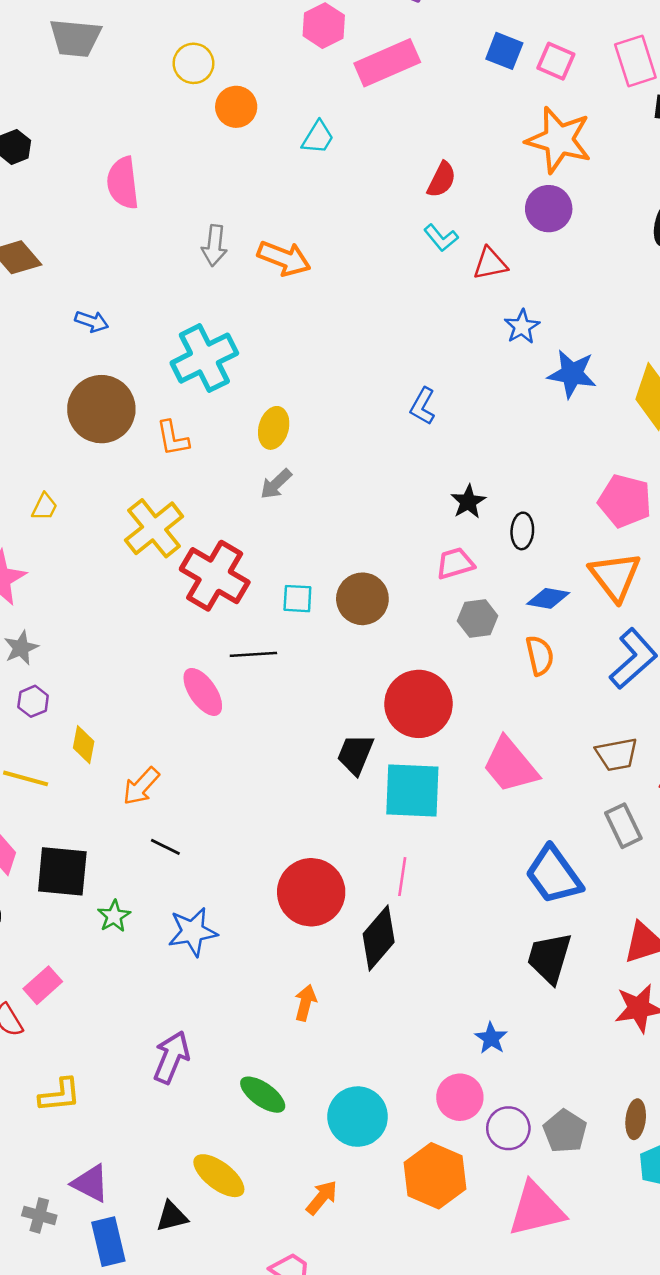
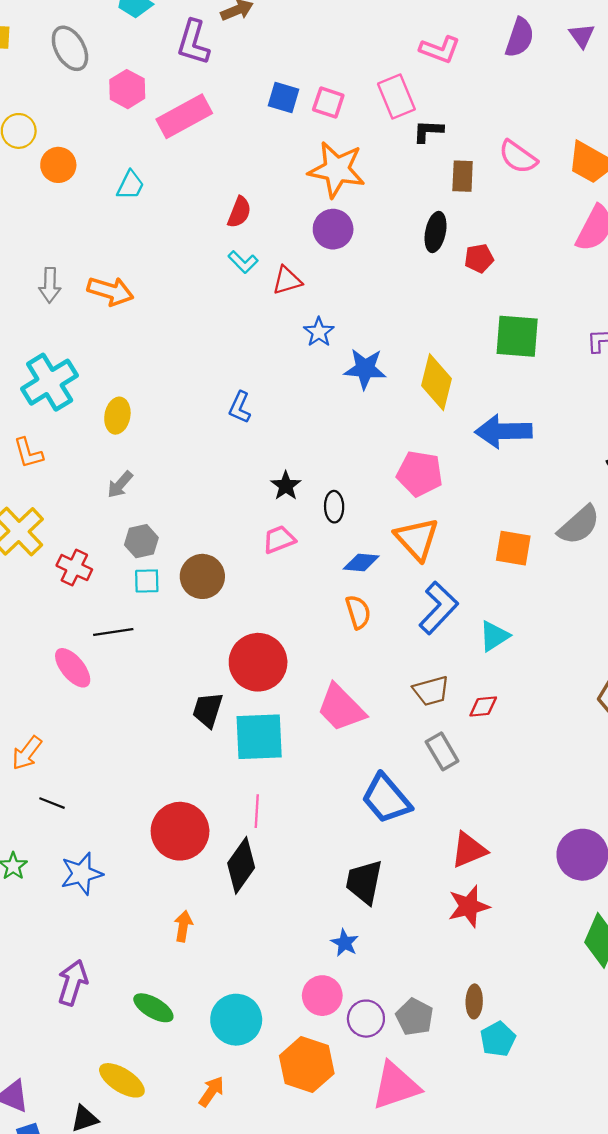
yellow ellipse: (274, 428) -> (117, 416), moved
red cross: (215, 576) -> (74, 568), size x0.6
gray hexagon: (478, 618) -> (141, 541), moved
black trapezoid: (549, 958) -> (364, 882), moved

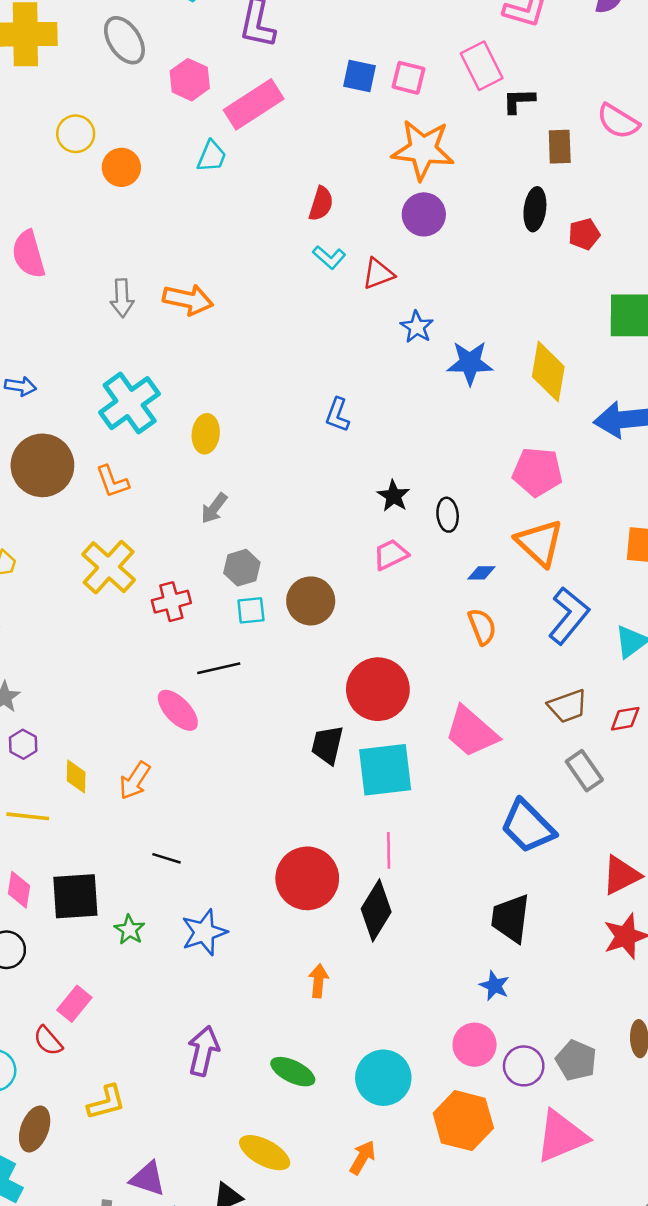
cyan trapezoid: (130, 185) -> (212, 156), moved
blue diamond: (361, 562) -> (481, 573), size x0.7
red cross: (74, 568) -> (171, 602), turned -36
orange arrow: (27, 753) -> (135, 781), moved

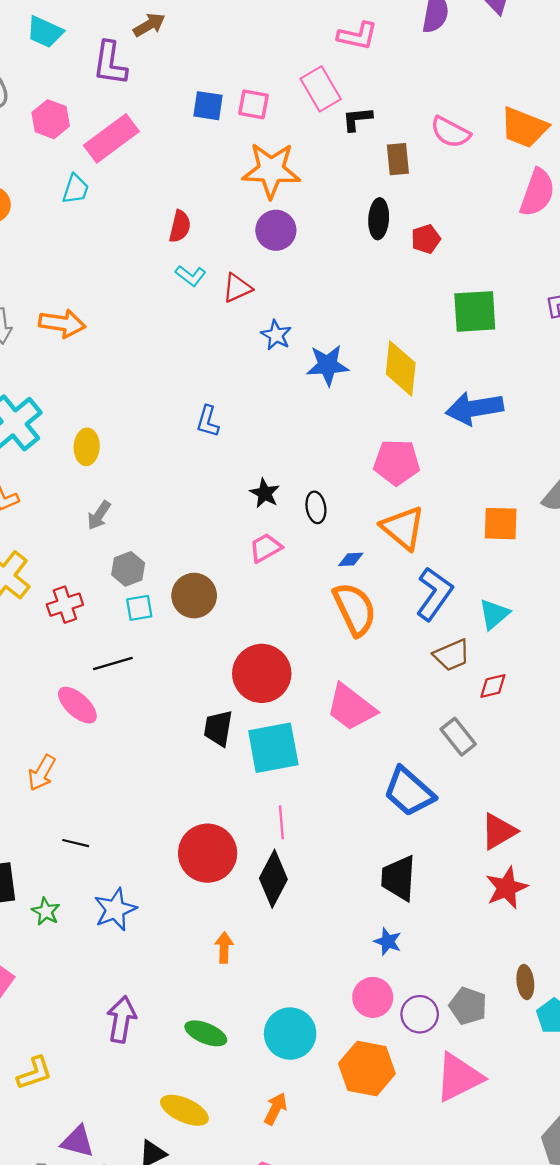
orange semicircle: (482, 627) -> (355, 609), size x1.6
brown trapezoid: (568, 706) -> (452, 655), moved

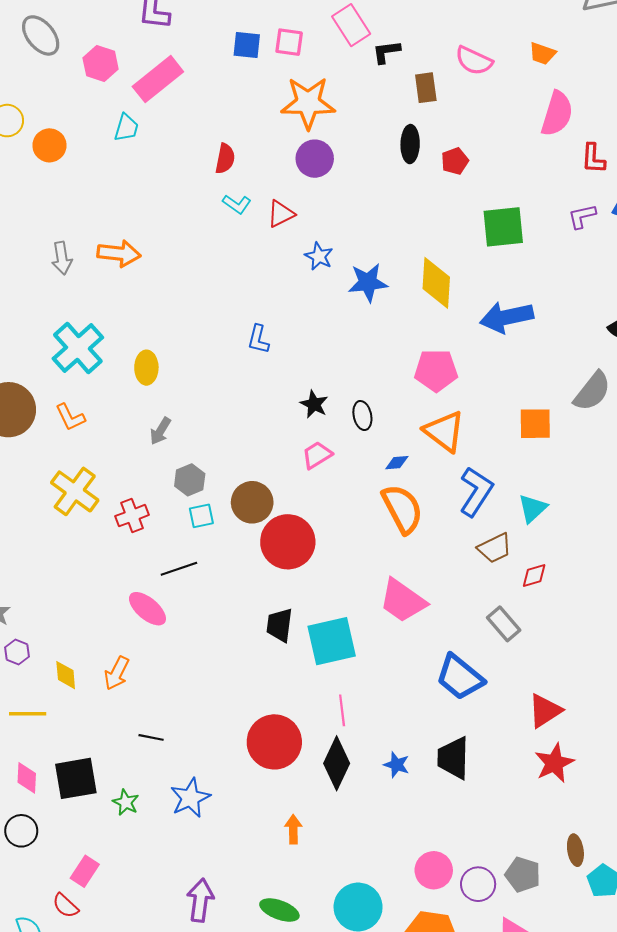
orange trapezoid: (524, 128) -> (542, 54), size x0.6
red circle: (262, 673) -> (288, 542), moved
blue star: (388, 942) -> (397, 765), moved

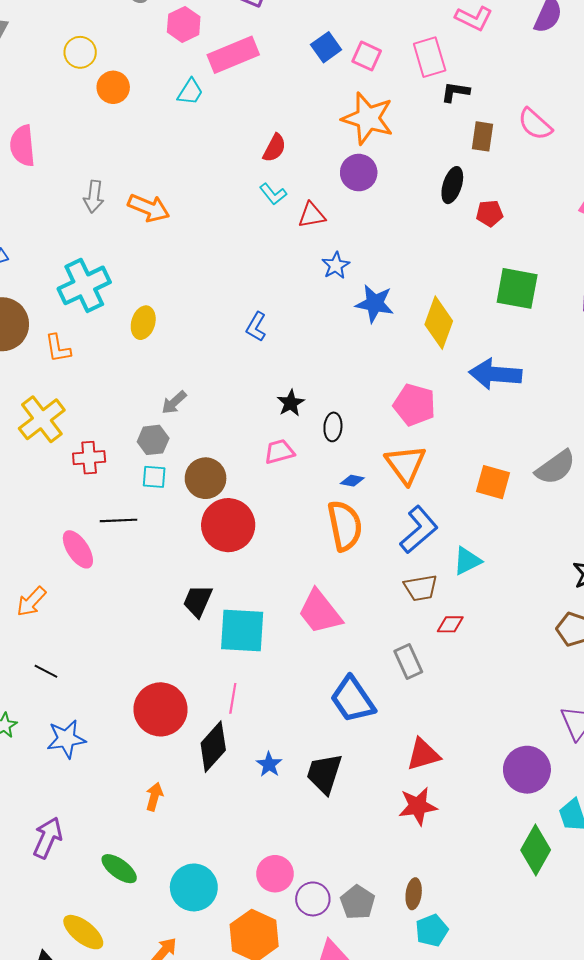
blue square: (247, 45) -> (326, 47), turned 32
gray arrow: (160, 431) -> (174, 402), moved

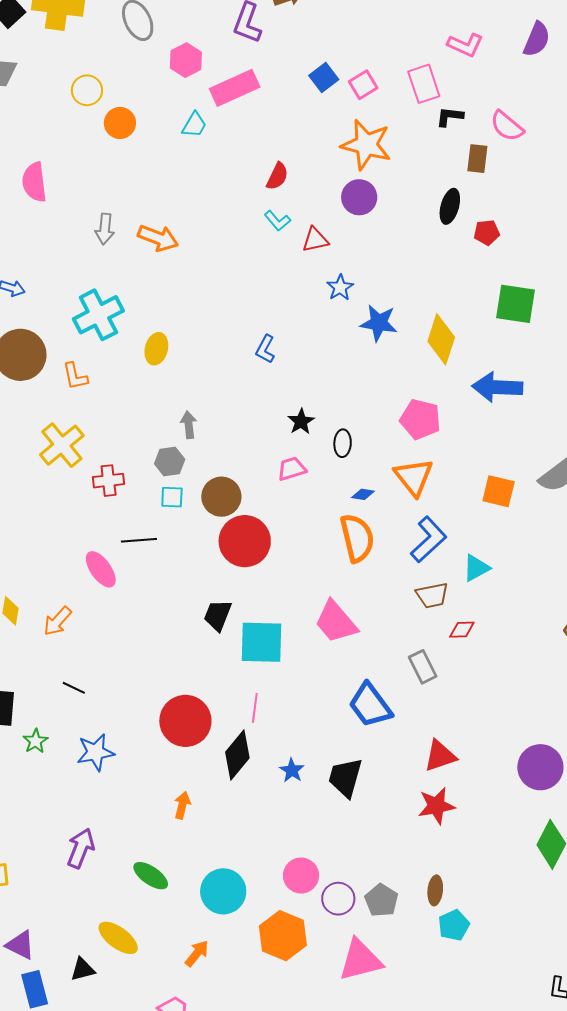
pink square: (367, 56) -> (363, 85), turned 36
pink semicircle: (535, 124) -> (507, 126), moved
gray arrow: (174, 402) -> (189, 425), turned 128

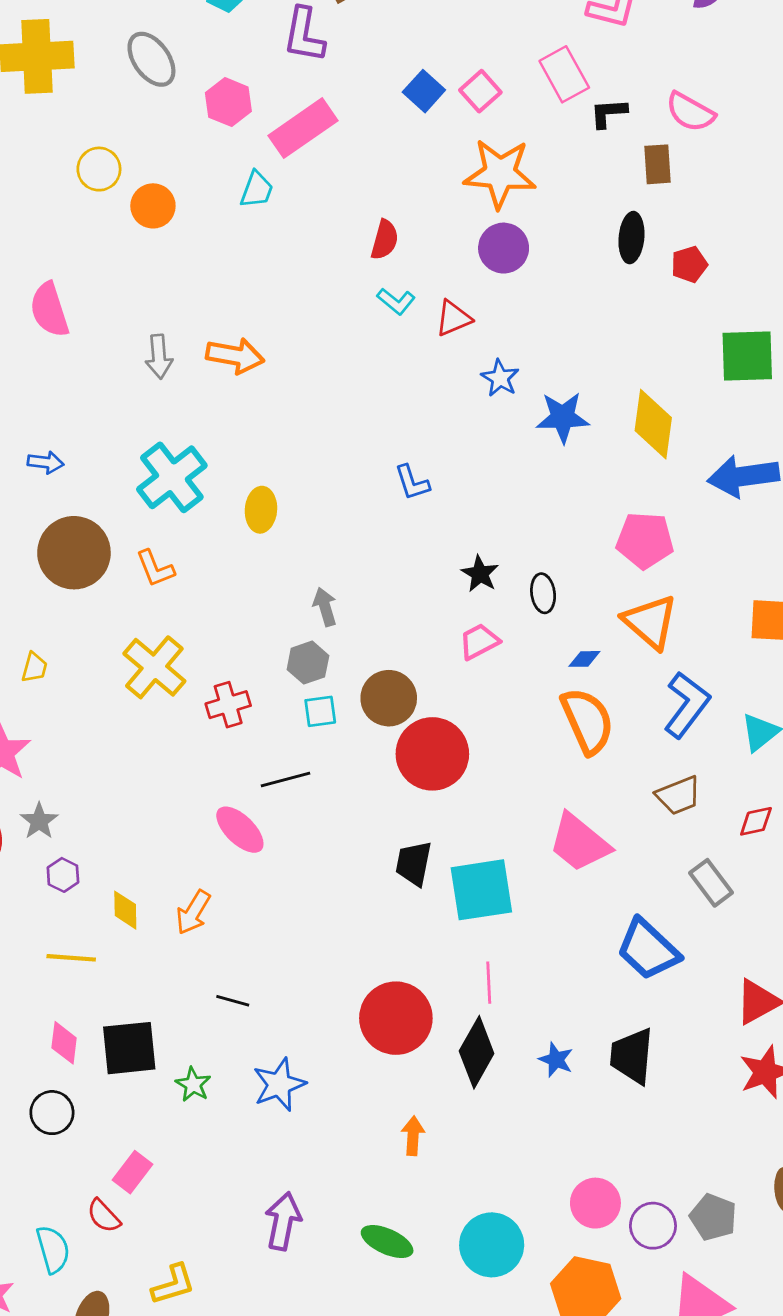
blue L-shape: (265, 349) -> (412, 483), turned -36
brown trapezoid: (432, 595) -> (679, 795), moved

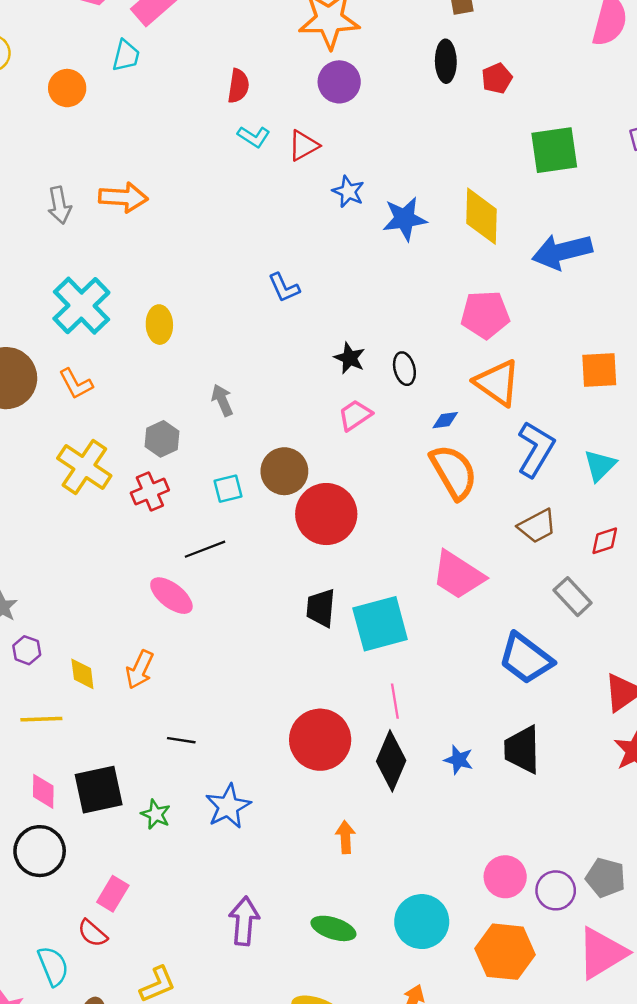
orange circle: (153, 206) -> (67, 88), moved
gray hexagon: (308, 663) -> (162, 439), moved
black circle: (52, 1113) -> (40, 851), size x1.4

